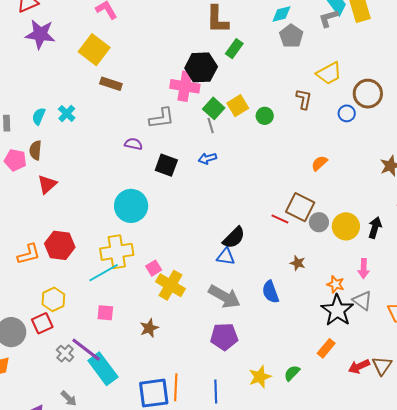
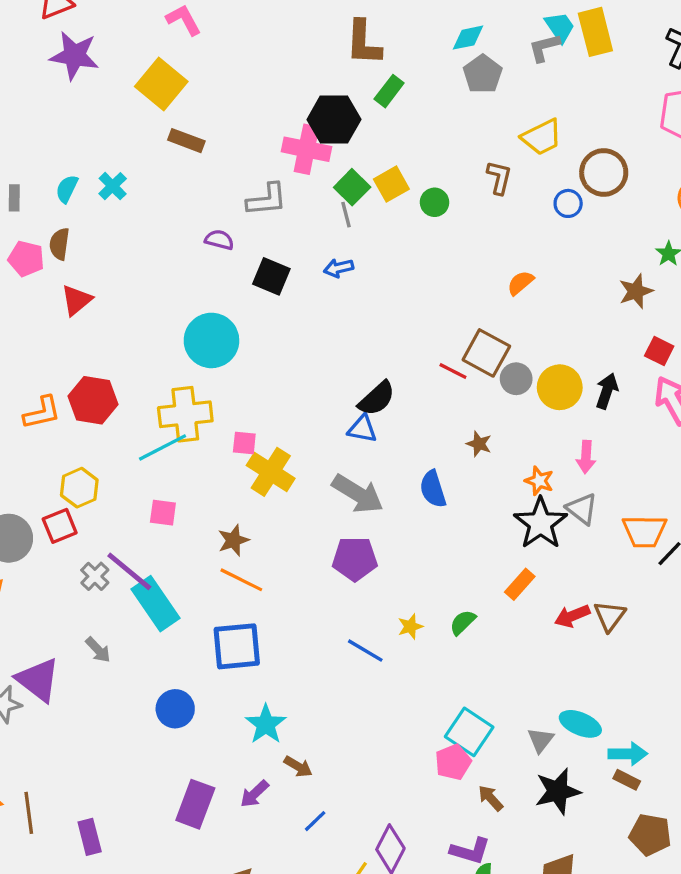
pink square: (154, 268) -> (244, 443), turned 35
yellow star: (260, 377) -> (410, 627), size x0.7
orange line: (176, 387) -> (241, 580), moved, turned -68
blue line: (216, 392) -> (365, 651), moved, turned -60

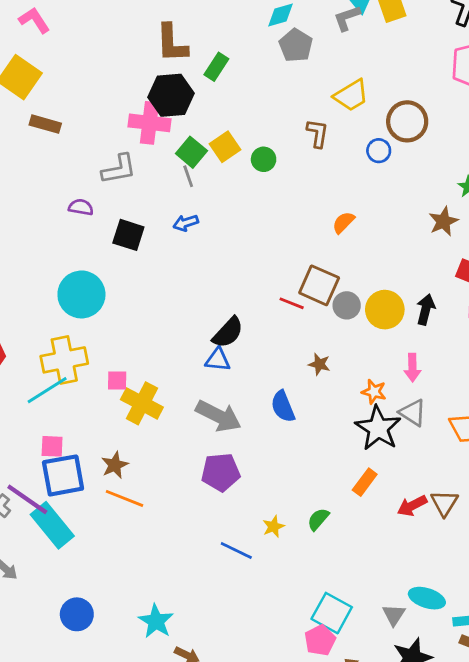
brown L-shape: (364, 43) -> (172, 43), moved
blue square: (237, 646) -> (63, 475), moved

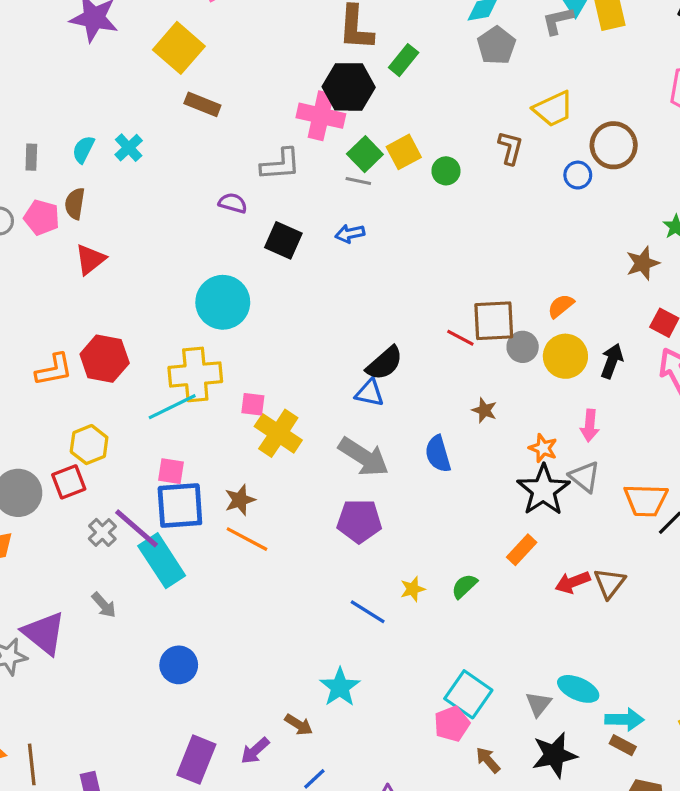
gray line: (188, 176) -> (358, 181), turned -65
orange semicircle: (343, 222) -> (561, 306), moved
brown square: (319, 285) -> (494, 321), turned -33
cyan star: (156, 621) -> (340, 687), moved

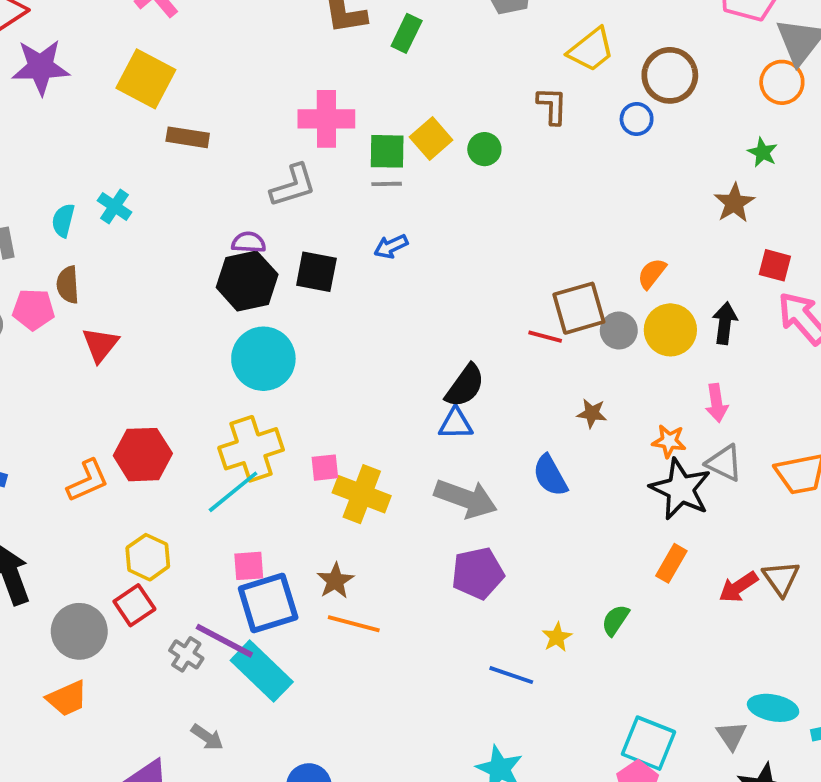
black hexagon: (349, 87) -> (247, 281), moved
green square: (365, 154) -> (387, 151), turned -32

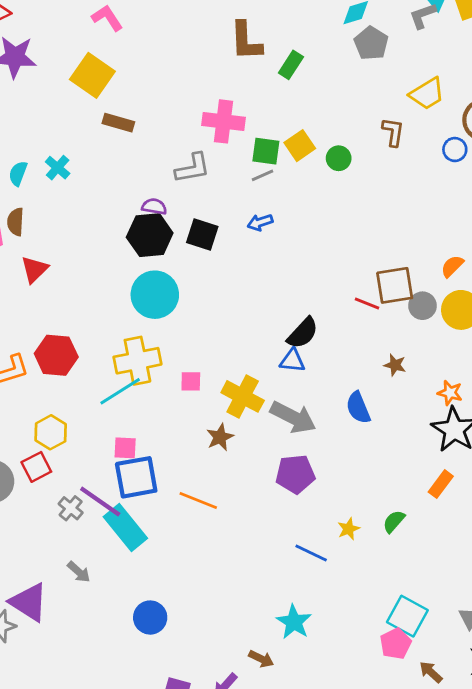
gray line: (387, 184) -> (263, 175), turned -30
yellow cross: (362, 494) -> (243, 396), moved
brown star: (335, 581) -> (220, 437), moved

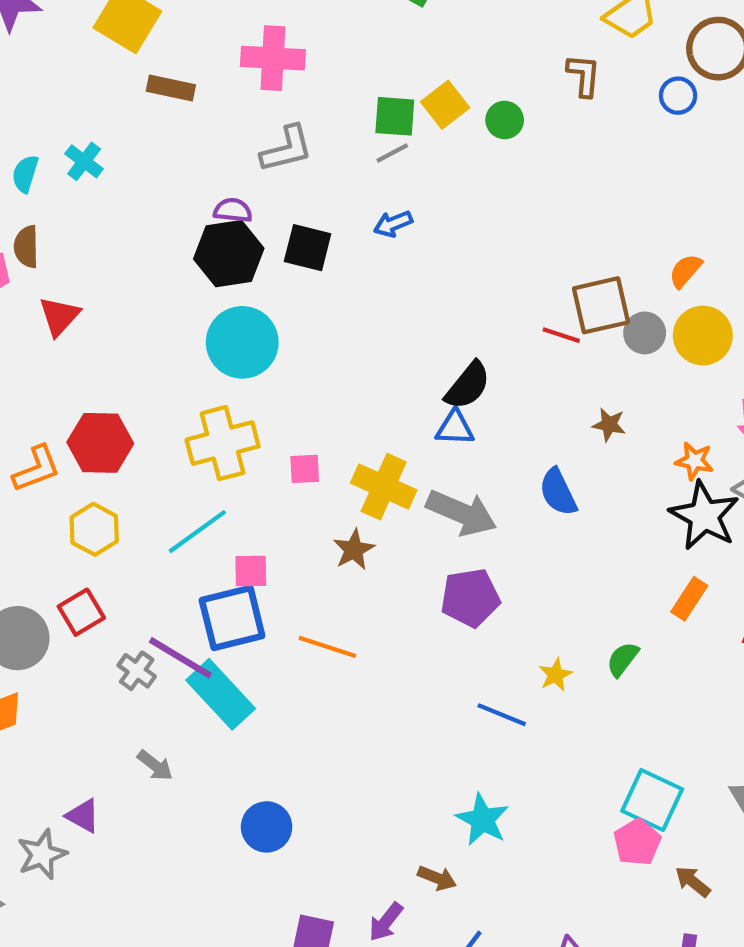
pink cross: (223, 121) -> (273, 58), moved
cyan line: (120, 391) -> (197, 532), moved
yellow hexagon: (51, 432) -> (94, 529), moved
pink square: (125, 448) -> (251, 571), moved
purple triangle: (29, 602) -> (83, 816), size x0.6

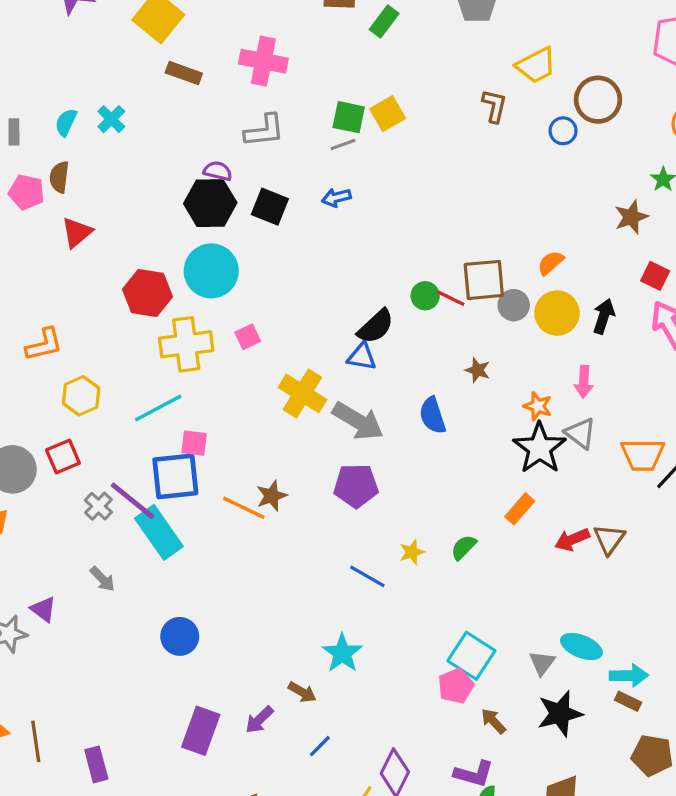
green circle: (505, 120) -> (425, 296), moved
red hexagon: (100, 443) -> (147, 293), moved
pink square: (305, 469) -> (248, 337), moved, turned -30
brown star: (354, 550) -> (272, 496), moved

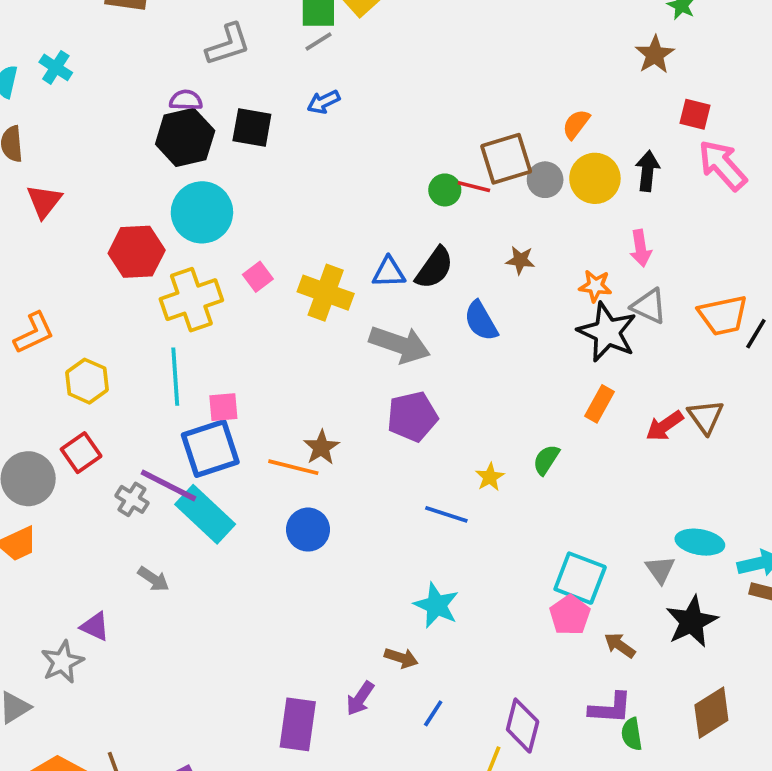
black semicircle: (376, 326) -> (434, 268), moved
yellow cross: (302, 393) -> (326, 293), moved
cyan line: (158, 408) -> (175, 377), turned -54
blue circle: (180, 636) -> (308, 530), moved

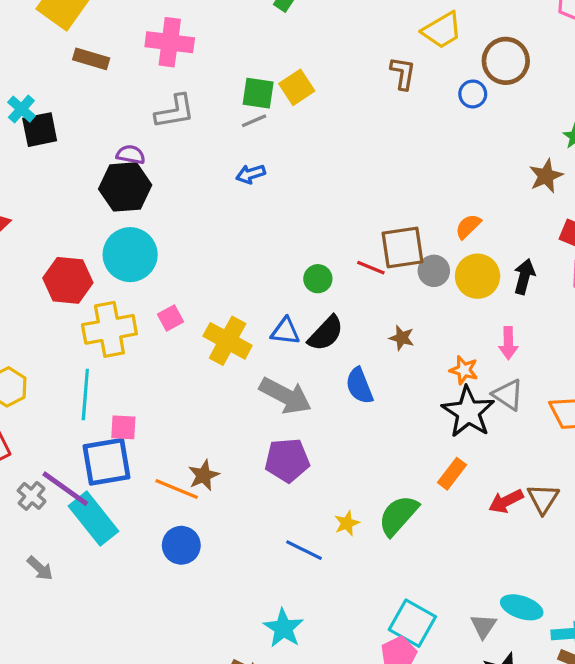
black square: (252, 127) -> (40, 130), moved, turned -30
green circle: (445, 190) -> (318, 279), moved
green semicircle: (546, 460) -> (398, 515), size x1.6

